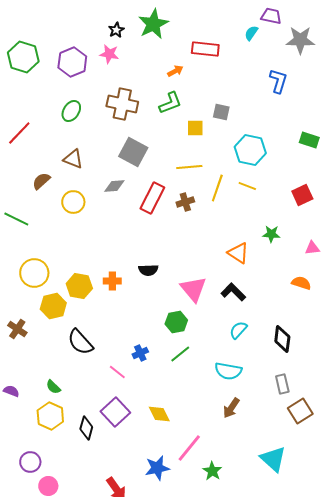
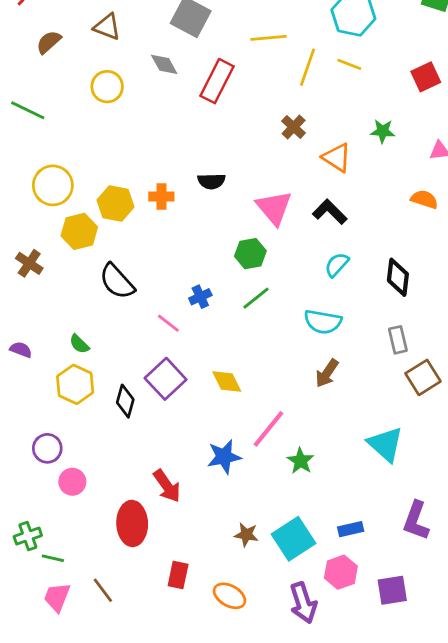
brown semicircle: (41, 181) -> (49, 42), moved
gray diamond: (114, 186) -> (164, 64), turned 65
brown cross: (185, 202) -> (294, 127), moved, turned -30

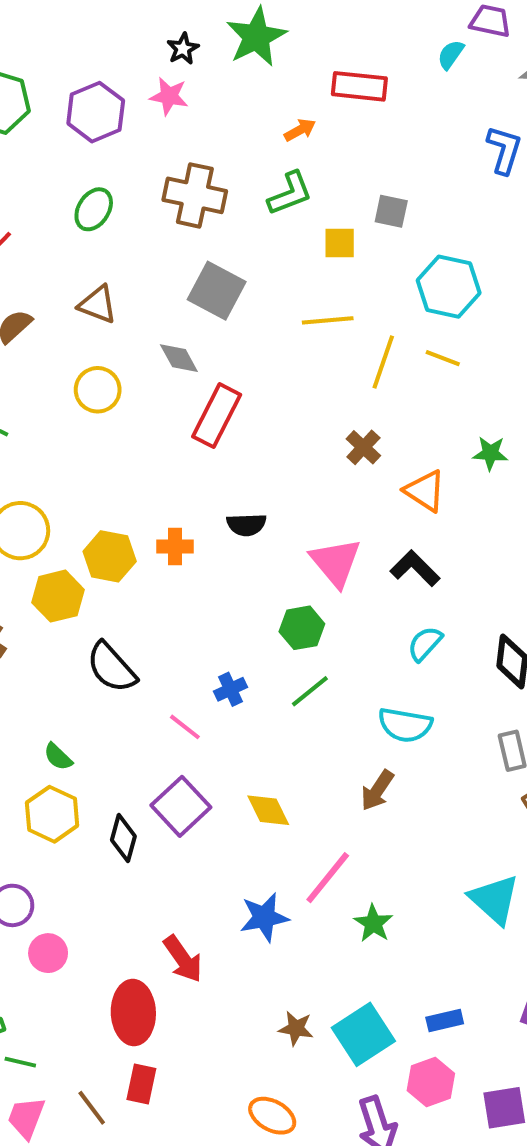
red rectangle: (217, 81) -> (217, 416), moved
brown arrow: (327, 373) -> (377, 790), moved
red rectangle: (178, 575) -> (141, 1084), moved

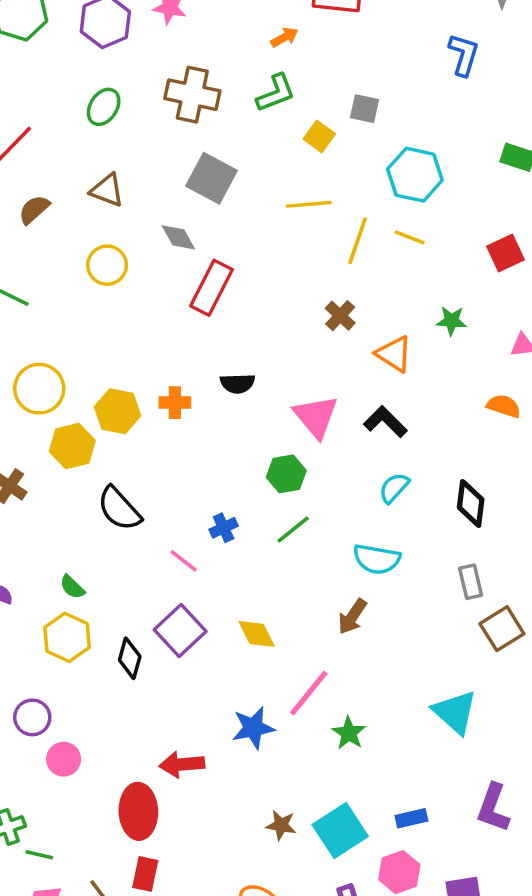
yellow square: (340, 243) -> (319, 136), turned 36
red arrow: (183, 959) -> (182, 764), turned 120

